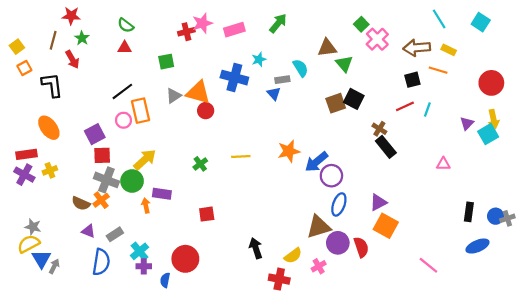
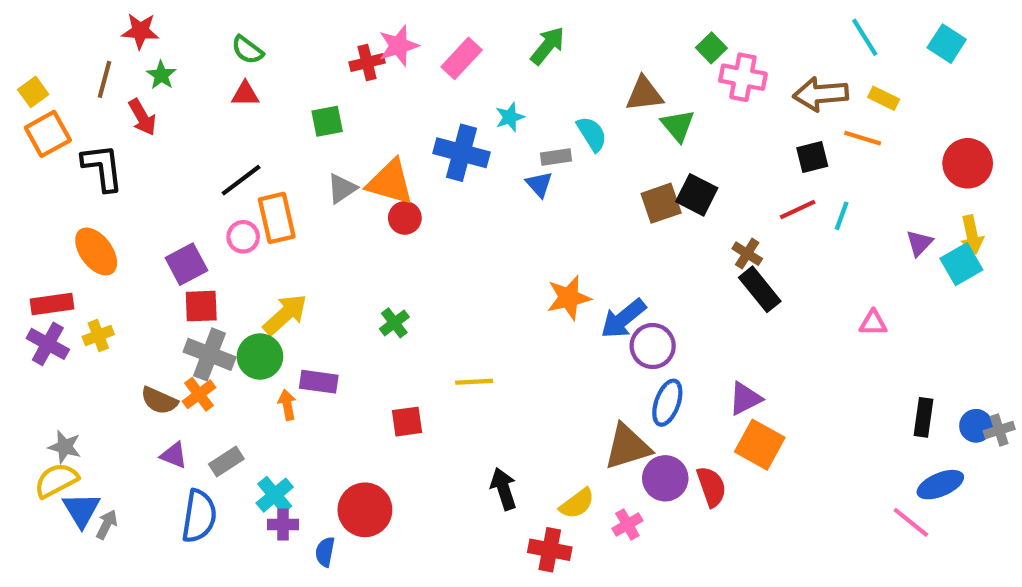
pink rectangle: (234, 30) -> (462, 58), turned -30
pink cross: (377, 39) -> (743, 77), turned -35
orange square: (24, 68) -> (48, 134), size x1.5
yellow line: (241, 156) -> (474, 382), moved
pink line: (428, 265) -> (911, 522), moved

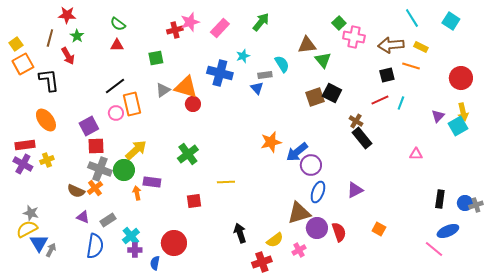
green cross: (394, 323) -> (188, 154), size x1.5
orange square: (760, 445) -> (379, 229), moved, size x0.6
red cross: (550, 550) -> (262, 262), turned -30

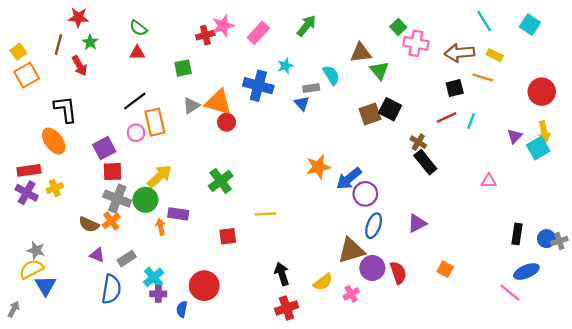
black L-shape: (49, 80) -> (65, 109), moved
gray arrow: (51, 250) -> (14, 309), moved
red cross: (262, 262) -> (287, 308), moved

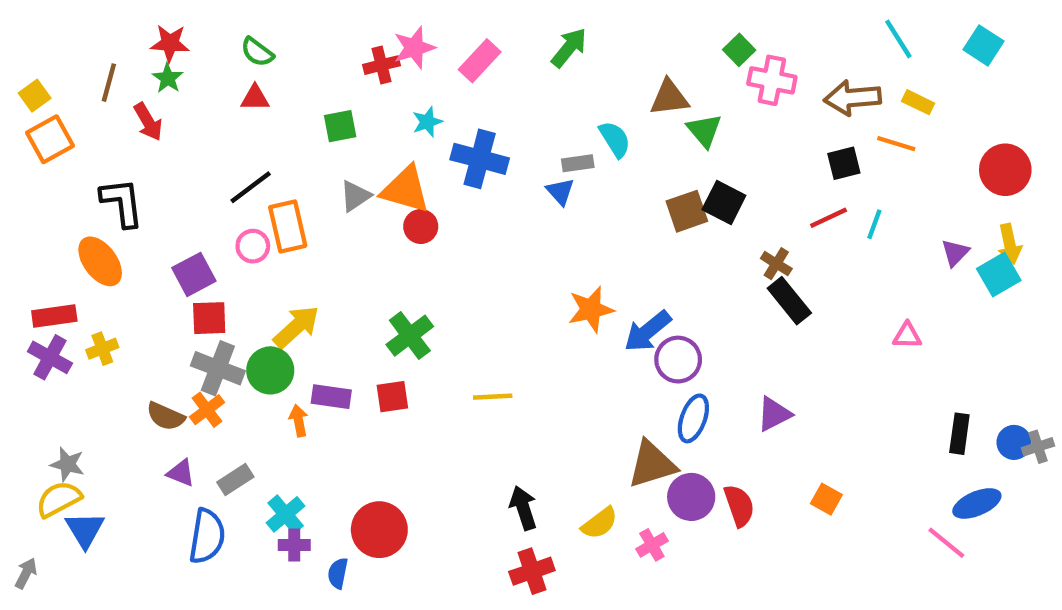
red star: (78, 18) -> (170, 43), moved
cyan star: (285, 66) -> (427, 122), moved
red square: (228, 236) -> (392, 397), moved

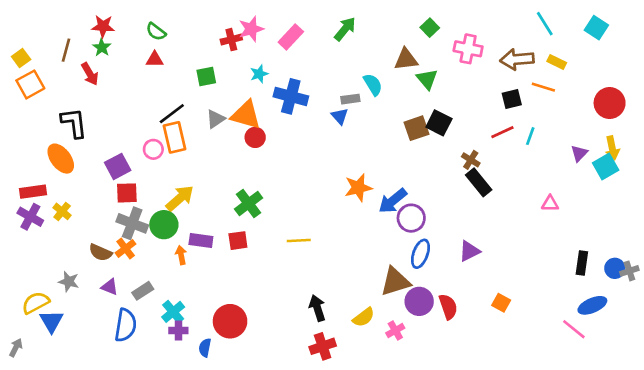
green square: (739, 50) -> (430, 28), moved
black line: (251, 187) -> (172, 114), moved
yellow cross: (102, 349) -> (62, 211), turned -30
gray star: (67, 464) -> (69, 282), moved

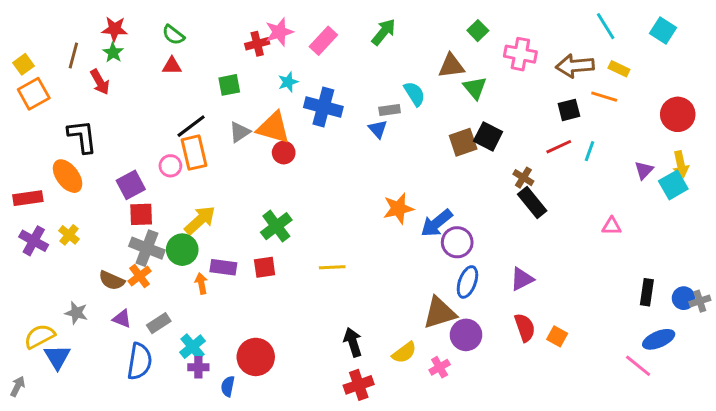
red rectangle: (33, 192) -> (28, 198), moved
red semicircle: (448, 307) -> (525, 328), moved

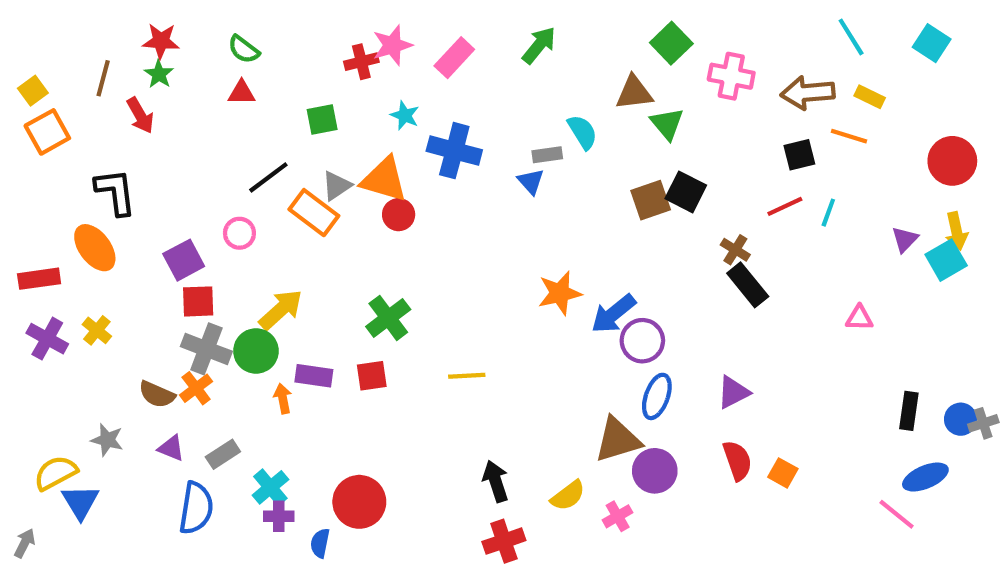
green square: (478, 31) -> (671, 43), size x1.4
cyan star: (288, 82) -> (405, 115), turned -30
orange rectangle: (194, 153) -> (314, 213), moved, turned -40

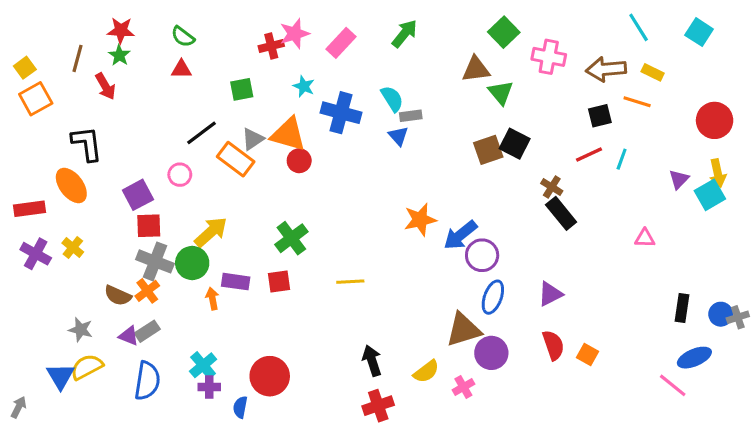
cyan semicircle: (582, 132) -> (392, 99), moved
gray rectangle: (223, 454) -> (147, 331), moved
yellow semicircle: (56, 473) -> (87, 367), moved

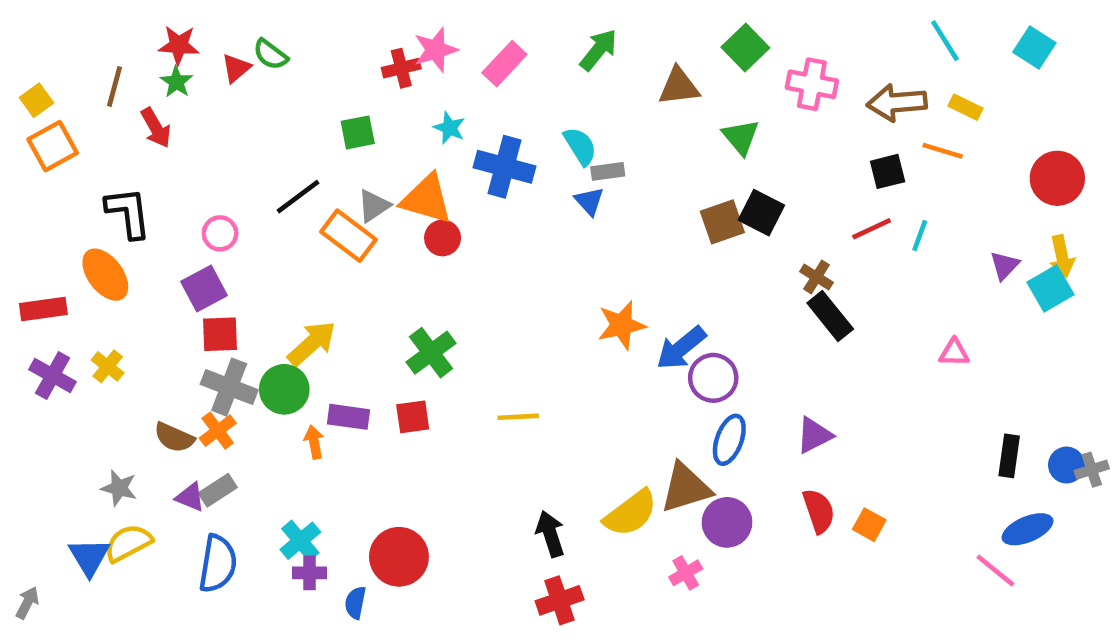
red triangle: (181, 69) -> (236, 68), moved, turned -40
brown triangle: (476, 69) -> (679, 87), moved
pink circle: (180, 175) -> (220, 233), moved
yellow semicircle: (426, 372) -> (631, 513), moved, size x1.4

